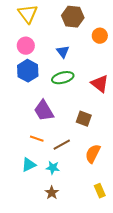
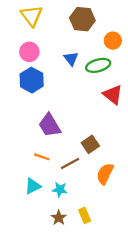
green ellipse: (63, 78) -> (98, 65), moved
brown square: (84, 119) -> (90, 144), moved, turned 35
yellow rectangle: (100, 191) -> (85, 215), moved

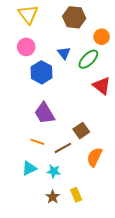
green ellipse: (98, 65) -> (88, 59), turned -30
blue hexagon: (32, 80) -> (41, 72), moved

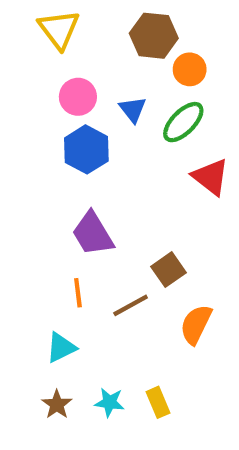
orange circle: (102, 37) -> (190, 69), moved
pink circle: (26, 47) -> (78, 97), moved
orange line: (37, 142) -> (78, 293), turned 64
cyan star: (54, 171) -> (110, 402), moved
brown star: (53, 197) -> (57, 404), moved

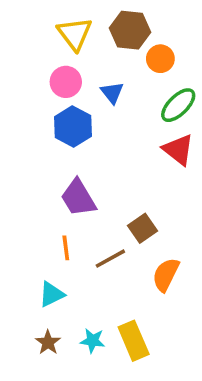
yellow triangle: (59, 29) -> (75, 34), moved
green ellipse: (183, 122) -> (178, 105), moved
yellow rectangle: (158, 402) -> (134, 341), size x1.5

